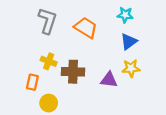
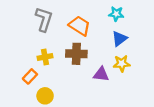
yellow cross: (49, 61) -> (45, 57), turned -32
brown cross: (73, 72) -> (76, 54), moved
orange rectangle: (32, 82) -> (30, 76), turned 32

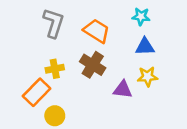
blue triangle: (119, 39) -> (145, 47), turned 35
brown cross: (76, 54) -> (93, 65), turned 30
orange rectangle: (30, 76) -> (37, 92), size x1.5

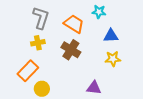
cyan star: (141, 17) -> (99, 12), moved
yellow cross: (55, 69) -> (38, 43), moved
purple triangle: (123, 90) -> (94, 88), moved

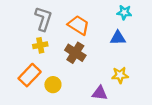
cyan star: (99, 12) -> (124, 12), moved
yellow star: (113, 59) -> (120, 75), moved
yellow circle: (42, 89) -> (53, 85), moved

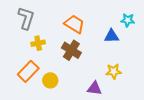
cyan star: (124, 12) -> (128, 20), moved
gray L-shape: (43, 19) -> (26, 18), moved

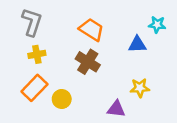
yellow cross: (38, 43) -> (37, 54), moved

